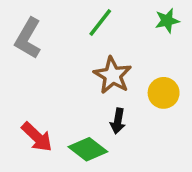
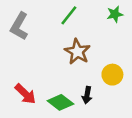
yellow circle: (164, 93) -> (112, 75), moved
black arrow: (118, 121) -> (87, 95), moved

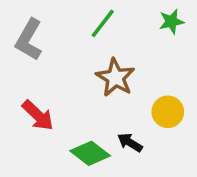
red arrow: (25, 94) -> (38, 115), moved
black arrow: (87, 95) -> (130, 142), turned 112

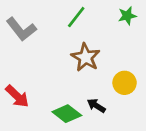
gray L-shape: (29, 40) -> (21, 29), turned -68
red arrow: (38, 115) -> (17, 96), moved

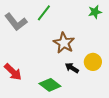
green line: (76, 17) -> (44, 13), moved
black arrow: (96, 106) -> (72, 68), moved

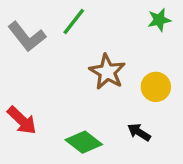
yellow circle: (93, 62) -> (156, 87), moved
black arrow: (72, 68) -> (139, 132), moved

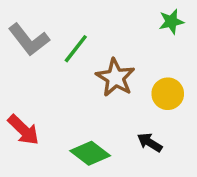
green line: (74, 22) -> (76, 49), moved

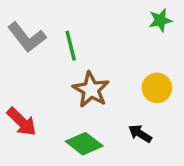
green line: (76, 49) -> (71, 46), turned -52
brown star: (115, 78) -> (91, 90), moved

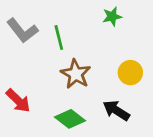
green star: (160, 20) -> (112, 16), moved
black arrow: (140, 134) -> (116, 110), size x1.4

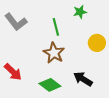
green line: (59, 38) -> (56, 27), moved
yellow circle: (130, 73) -> (97, 43), moved

